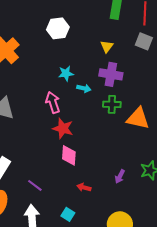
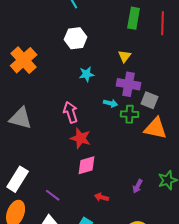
gray square: (144, 41) -> (150, 100), moved
cyan star: (66, 73) -> (87, 74), moved
cyan arrow: (84, 88) -> (111, 103), moved
pink diamond: (69, 155) -> (87, 165), turned 70

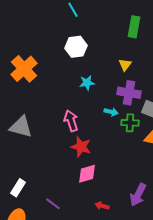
white rectangle: (18, 179) -> (18, 188), size x0.7
purple arrow: (138, 186) -> (138, 195), size x1.6

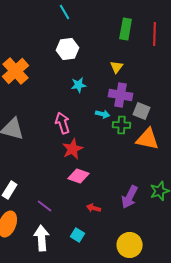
red star: (81, 147) -> (73, 149), turned 30
pink diamond: (87, 174) -> (79, 176), turned 35

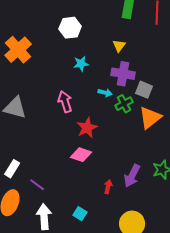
green cross: (122, 125) -> (124, 104), turned -30
orange triangle: (148, 139) -> (150, 118), turned -50
red star: (73, 149) -> (87, 128), moved
purple line: (45, 206) -> (37, 185), moved
red arrow: (94, 208) -> (108, 187), moved, turned 88

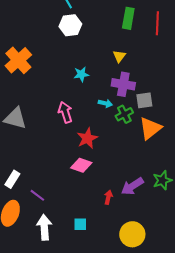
white hexagon: (70, 28) -> (70, 25), moved
gray square: (144, 90) -> (144, 100), turned -30
purple arrow: (132, 176) -> (132, 186), turned 30
cyan square: (80, 214) -> (80, 224), turned -32

